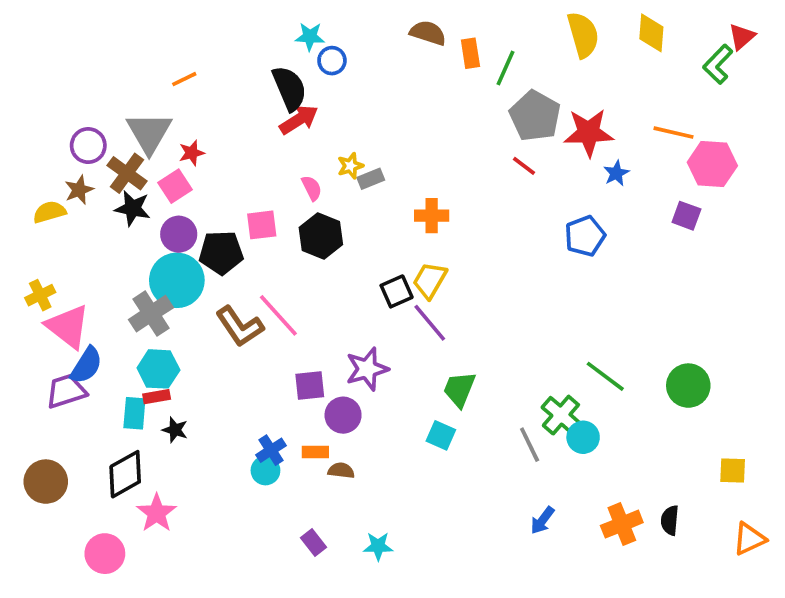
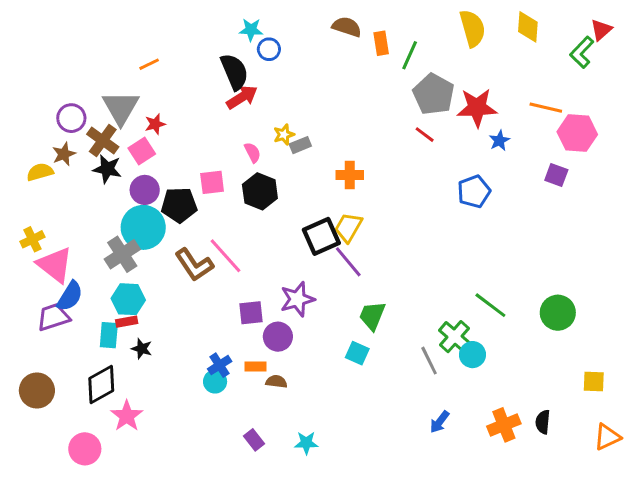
black square: (397, 291) -> (321, 236), size x1.4

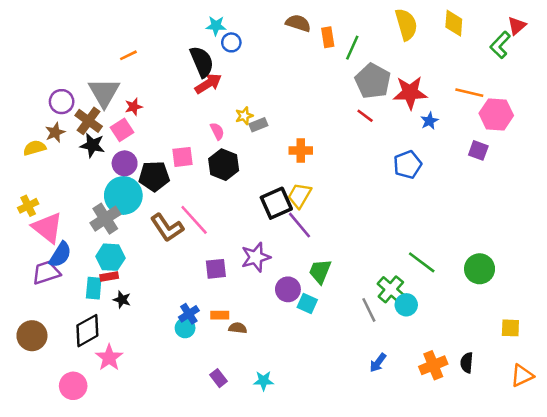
purple circle: (278, 337) -> (288, 289), moved

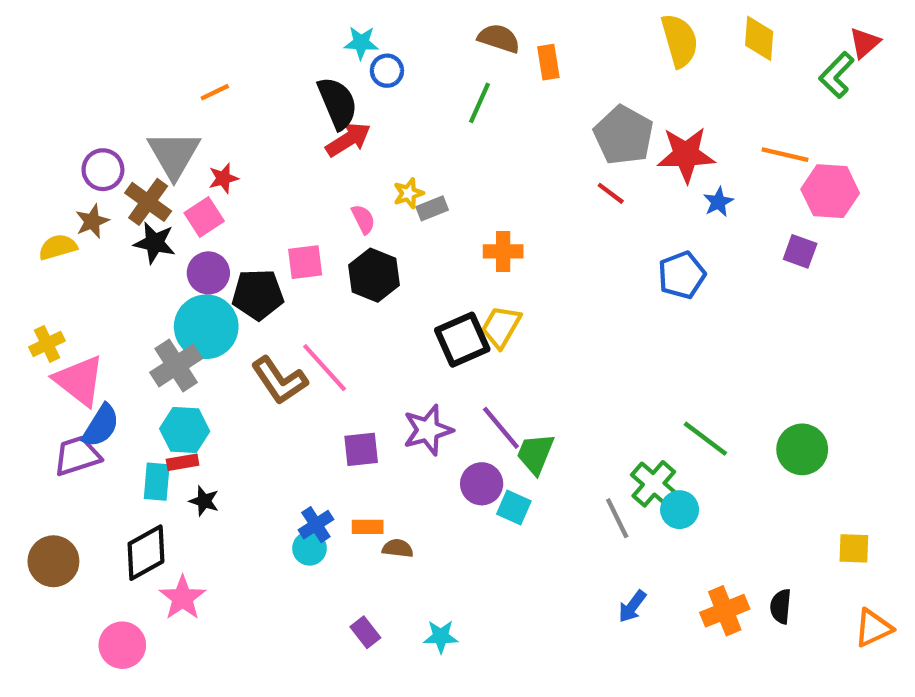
green line: (352, 48) -> (479, 103), moved
purple line: (299, 225) -> (501, 428), moved

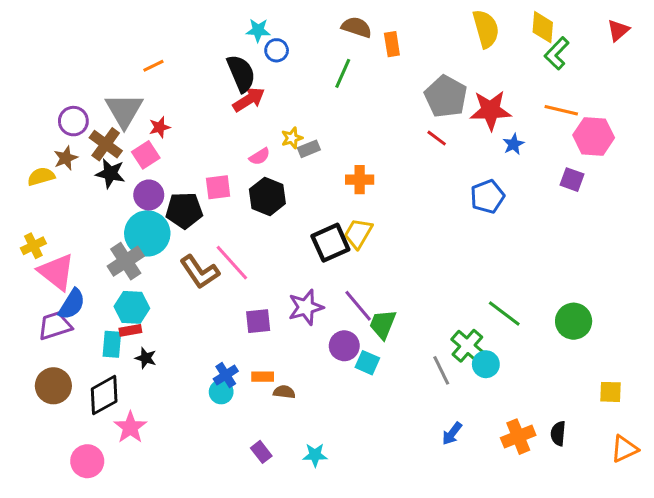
green L-shape: (837, 75) -> (557, 53), moved
pink semicircle: (363, 219) -> (260, 156), turned 85
brown circle: (53, 561) -> (53, 386), moved

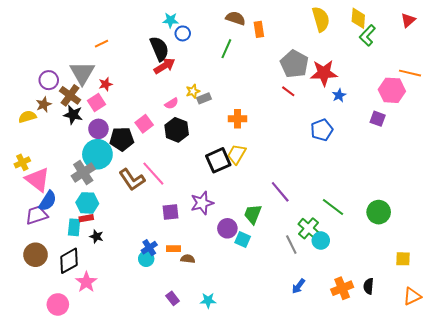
orange line: (561, 110) -> (410, 73), moved
pink square: (218, 187) -> (144, 124), turned -30
purple line: (358, 306) -> (280, 192), moved

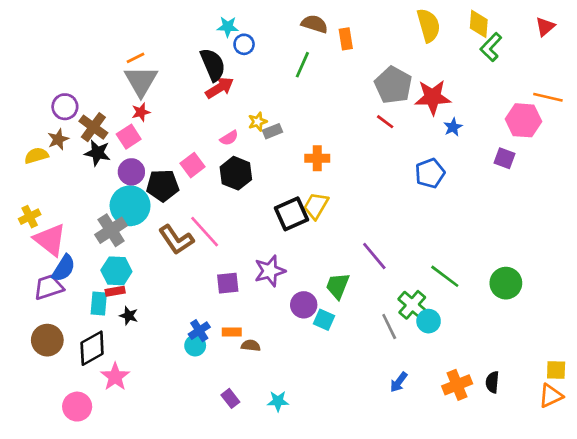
gray triangle: (82, 73) -> (141, 81), moved
yellow square: (403, 259) -> (556, 370), moved

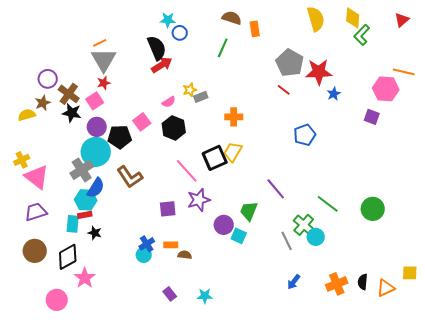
blue pentagon: (430, 173) -> (305, 135), moved
pink line: (205, 232) -> (187, 171), moved
blue semicircle: (64, 268) -> (96, 188), moved
orange triangle: (551, 396) -> (386, 288), moved

